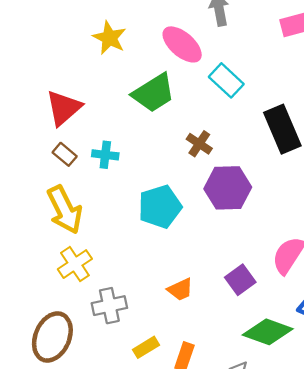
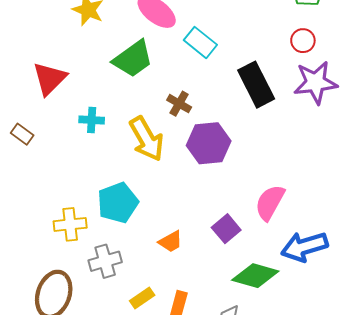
brown rectangle: (65, 154) -> (22, 134), moved
cyan pentagon: (160, 207) -> (118, 203), moved
yellow arrow: (65, 210) -> (147, 139), moved
yellow cross: (75, 264) -> (70, 224), turned 32

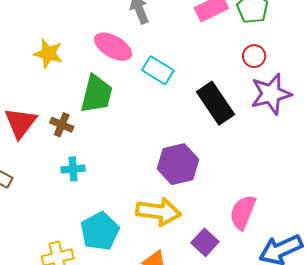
green trapezoid: (133, 59) -> (97, 94), turned -33
brown cross: (179, 104) -> (62, 125), moved
cyan cross: (92, 120) -> (73, 169), moved
yellow arrow: (147, 139) -> (159, 212), moved, turned -45

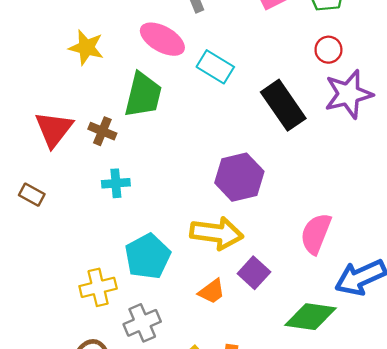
purple square: (205, 242) -> (254, 273), moved

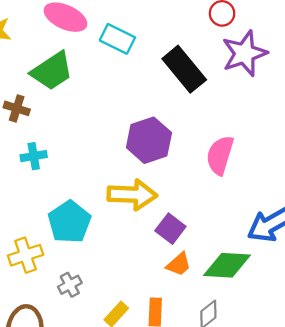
green trapezoid: (143, 95) -> (52, 71), turned 48
pink semicircle: (316, 234) -> (220, 155), moved
orange trapezoid: (212, 291) -> (179, 264), moved
gray cross: (142, 323) -> (70, 285), size x0.7

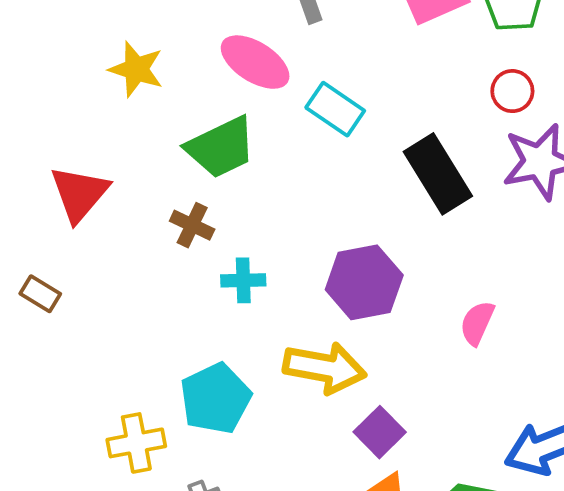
brown cross: (17, 108) -> (192, 225), moved
pink semicircle: (220, 155) -> (477, 323), size x0.7
cyan cross: (34, 156) -> (243, 280), moved

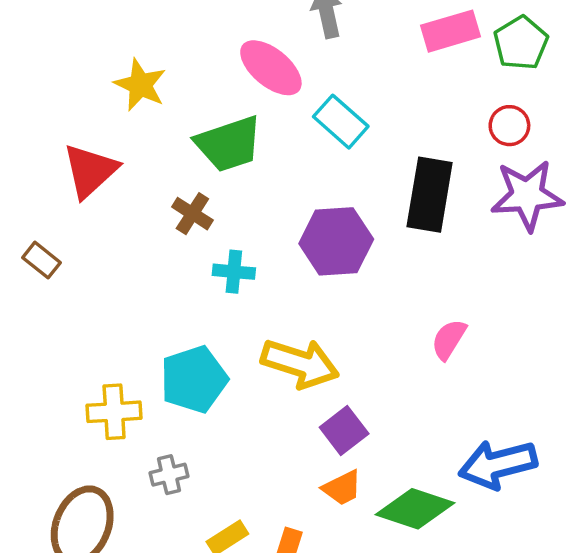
yellow star: (136, 69) -> (140, 85), moved
black rectangle: (438, 174) -> (430, 195), turned 34
purple hexagon: (364, 282) -> (336, 241), moved

